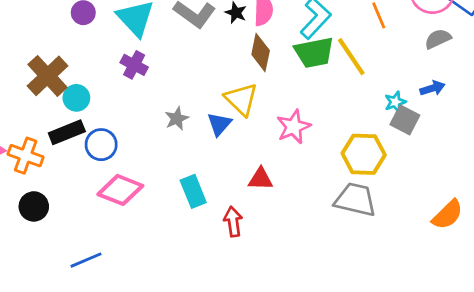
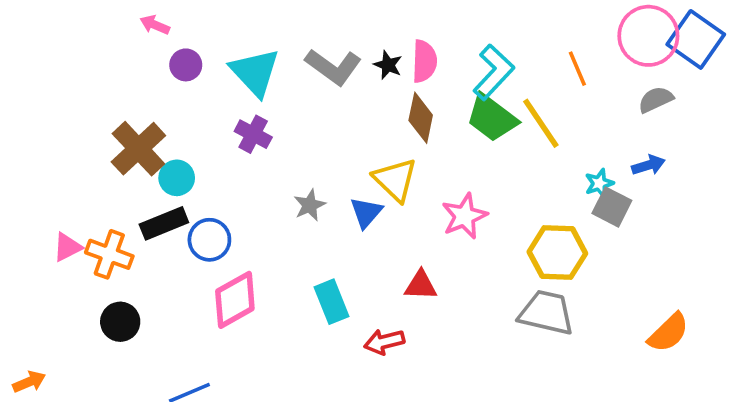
green trapezoid: (314, 53) -> (492, 118), turned 48
pink diamond: (120, 190) -> (235, 300), turned -51
red arrow: (233, 222) -> (384, 342), turned -96

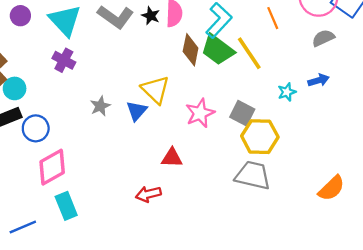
brown diamond: (421, 118) -> (191, 50), moved
gray square: (612, 207) -> (242, 113), moved
cyan rectangle: (331, 302) -> (66, 206), moved

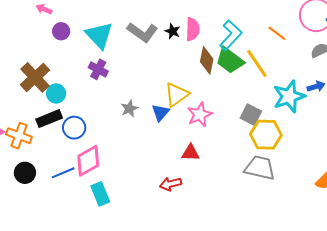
orange line: (273, 18) -> (277, 33), turned -30
yellow triangle: (155, 90) -> (177, 94), turned 40
cyan star: (287, 92) -> (289, 97), size x2.0
pink star: (200, 113) -> (200, 115), moved
blue line: (23, 227) -> (63, 173), moved

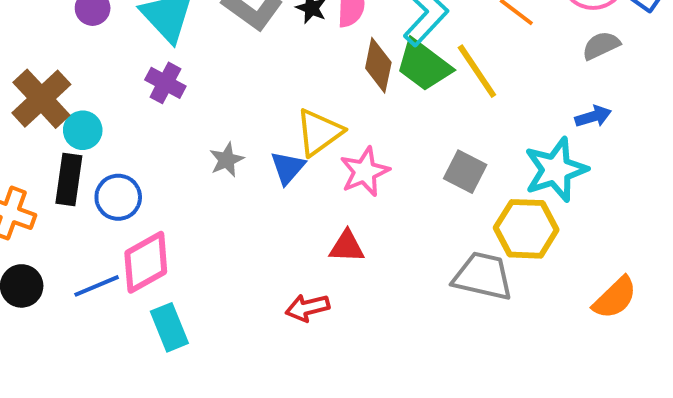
cyan star: (289, 97) -> (556, 170), moved
black rectangle: (49, 119) -> (69, 180), turned -60
yellow hexagon: (266, 135) -> (526, 229), moved

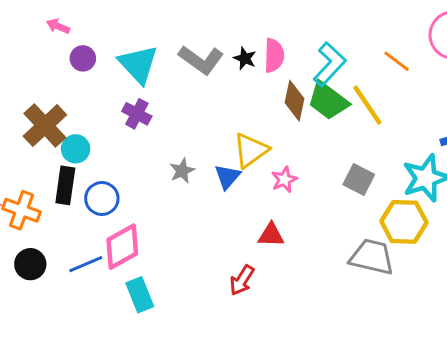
pink star: (365, 172) -> (284, 180), size x0.7
red arrow: (307, 308) -> (242, 280), turned -44

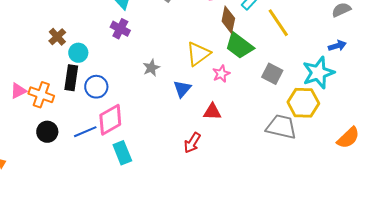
green trapezoid: (328, 101) -> (239, 46), moved
brown cross: (45, 126) -> (57, 37), size x0.6
blue triangle: (227, 177) -> (182, 89), moved

